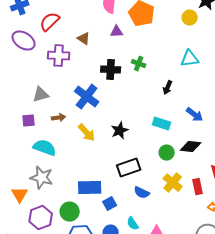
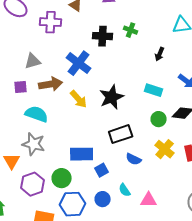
brown arrow: (59, 118) -> (51, 84), size x1.6
black star: (120, 131) -> (112, 97), size x1.4

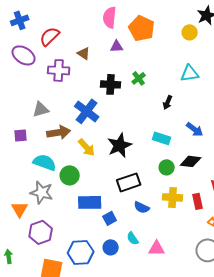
green cross: (131, 30) -> (139, 78), turned 32
purple square: (21, 87) -> (21, 135), moved
yellow cross: (165, 149) -> (173, 197), turned -36
green circle: (62, 178) -> (70, 175), moved

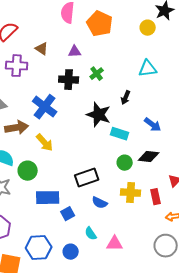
purple triangle: (117, 46) -> (75, 52), moved
black star: (120, 145) -> (99, 115), moved, turned -30
blue circle: (111, 247) -> (71, 252), moved

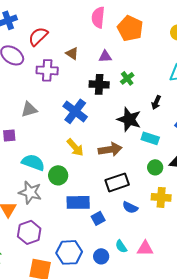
brown arrow: (17, 128) -> (110, 149), moved
cyan semicircle: (91, 234) -> (121, 246), moved

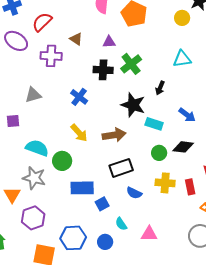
green cross: (127, 78) -> (131, 64), size x1.5
blue cross: (75, 111) -> (79, 97), size x0.7
cyan semicircle: (121, 246) -> (121, 224), moved

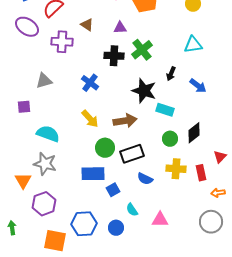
blue arrow: (187, 115) -> (198, 86), moved
black diamond: (183, 147) -> (194, 133), turned -45
green circle: (62, 161) -> (105, 148), moved

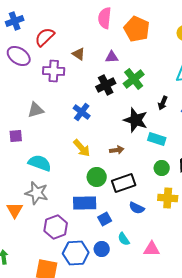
black cross: (114, 56) -> (106, 85), turned -30
brown arrow: (125, 121) -> (117, 150), size x0.6
purple hexagon: (44, 204) -> (56, 227), moved
blue circle: (116, 228) -> (102, 249), moved

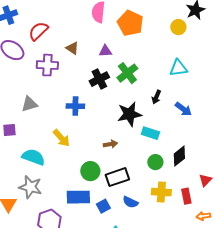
blue cross: (82, 112) -> (75, 106), turned -36
black star: (136, 120) -> (129, 114), turned -30
yellow arrow: (82, 148) -> (61, 138), moved
blue square: (105, 219) -> (103, 206), moved

